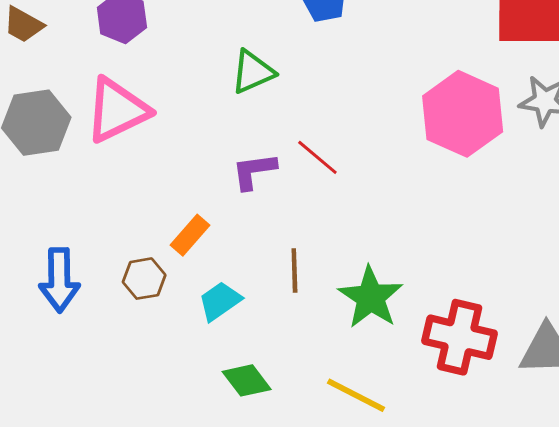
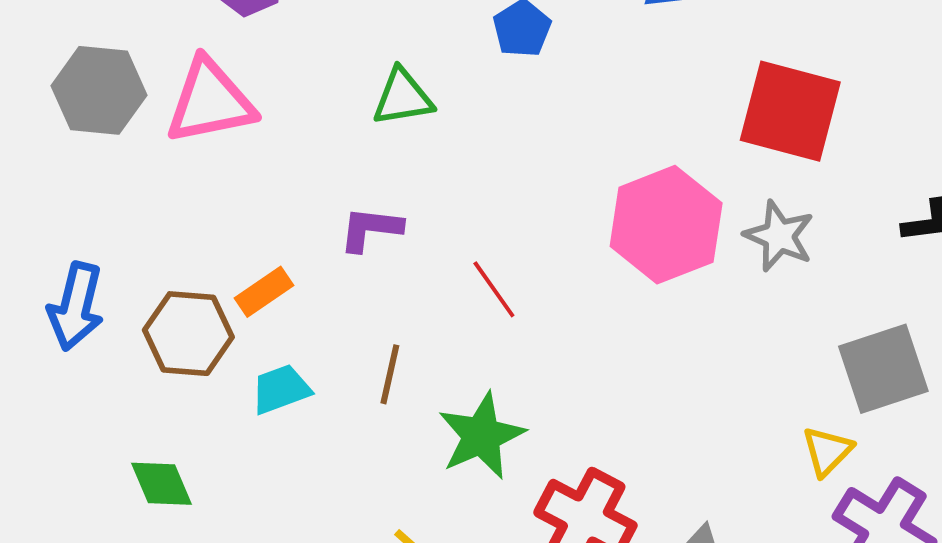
red line: (317, 157) -> (494, 289), moved
brown hexagon: (144, 279) -> (188, 334), size x1.5
green diamond: (247, 380) -> (161, 484), moved

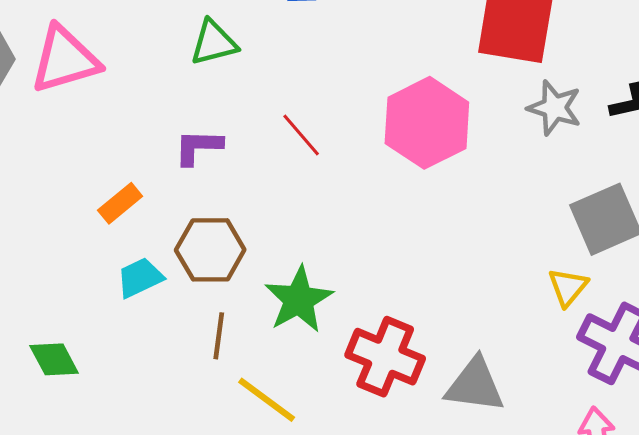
gray star: (779, 236) -> (554, 108), moved
red line: (494, 289) -> (301, 135), moved
brown hexagon: (188, 334) -> (210, 250), moved
brown line: (390, 374) -> (219, 336), moved

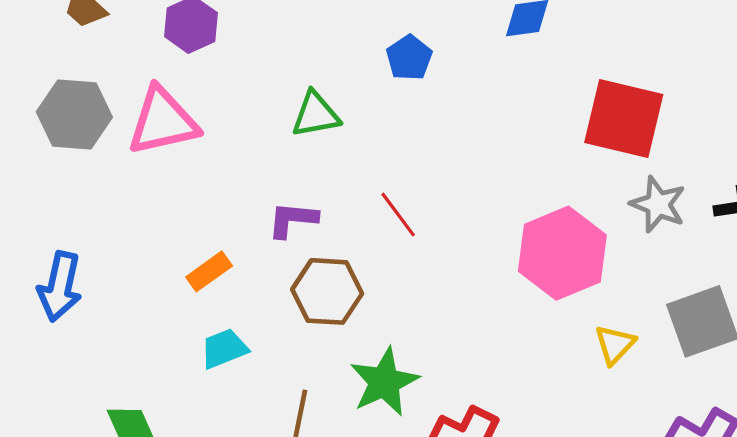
pink hexagon: (427, 123) -> (562, 253), moved
brown hexagon: (210, 250) -> (327, 291), moved
yellow triangle: (568, 287) -> (615, 345), moved

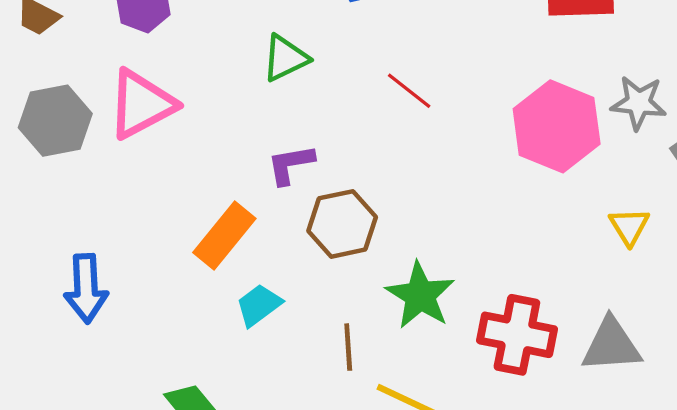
gray star: (658, 204) -> (639, 103), moved
red line: (398, 215) -> (409, 91), moved
orange rectangle: (209, 271) -> (224, 235), size x1.5
yellow triangle: (615, 345) -> (629, 226), moved

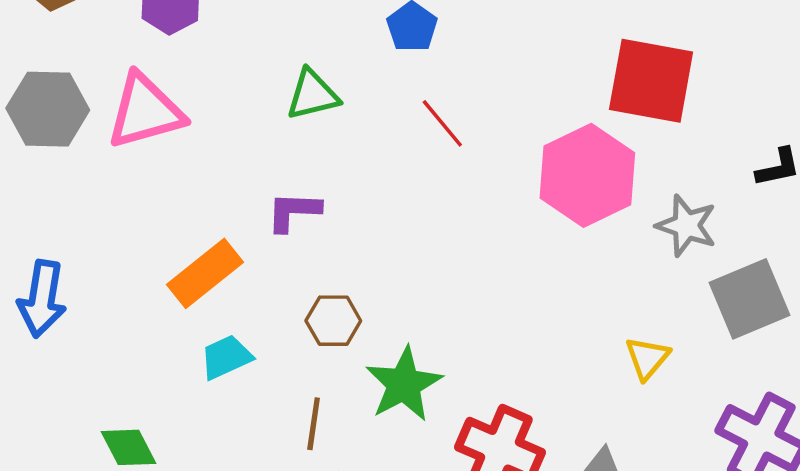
red line: (409, 91) -> (442, 123), moved
pink hexagon: (557, 126) -> (587, 175), moved
brown hexagon: (342, 224) -> (333, 321), moved, size x0.7

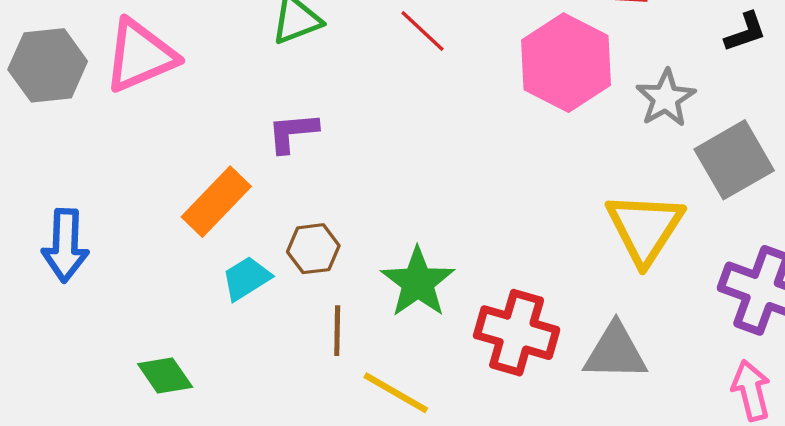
gray star: (686, 226) -> (666, 98), turned 30
brown hexagon: (333, 321) -> (313, 249), moved
yellow triangle: (647, 358) -> (645, 228), size x1.8

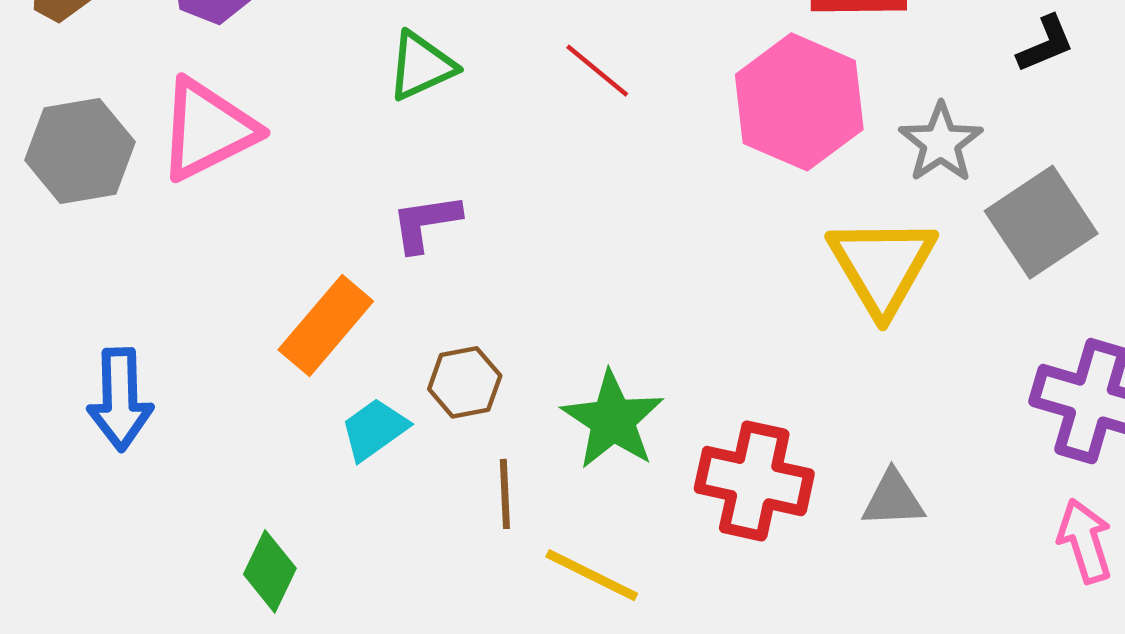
yellow triangle: (645, 228) -> (882, 266), moved
gray triangle: (615, 352) -> (893, 499), size x0.7
green diamond: (165, 375) -> (270, 571), turned 64

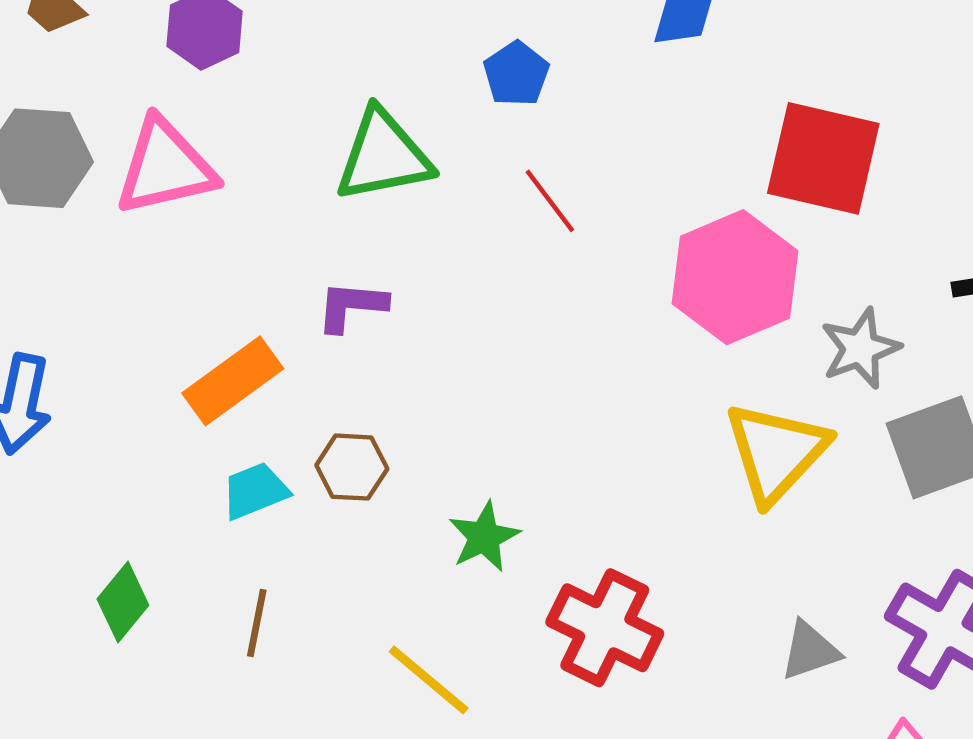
green triangle: (421, 66) -> (383, 156), size x1.4
green star: (613, 420) -> (484, 537), size x0.7
brown line: (505, 494) -> (257, 623), moved
gray triangle: (893, 499) -> (810, 651), moved, turned -30

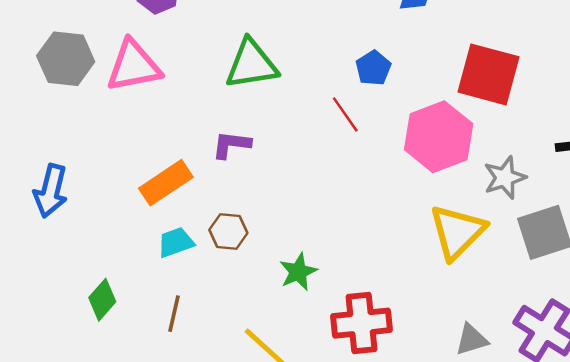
blue pentagon: (516, 74) -> (373, 68), moved
red line: (550, 201) -> (345, 114), moved
red cross: (605, 628) -> (361, 323), turned -34

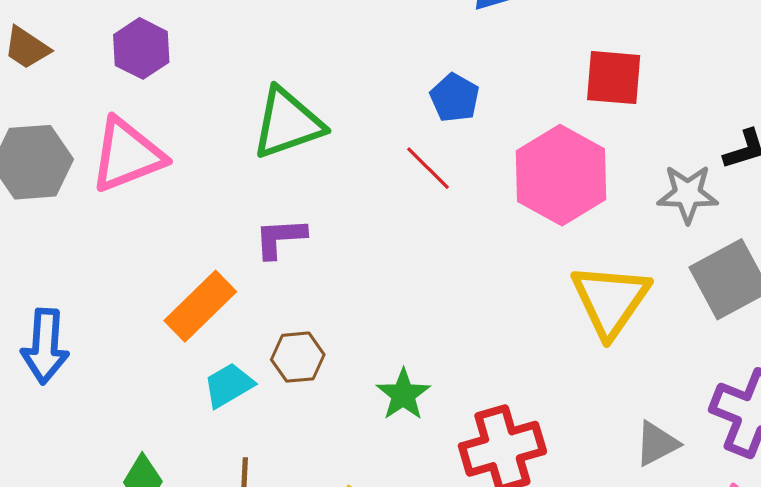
red square: (489, 74) -> (614, 78), size x0.7
gray star: (505, 178) -> (688, 194), moved, turned 30

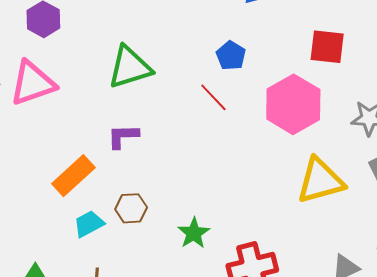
yellow triangle: (610, 300) -> (320, 181), turned 38

